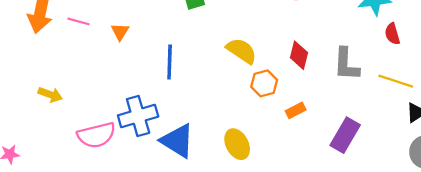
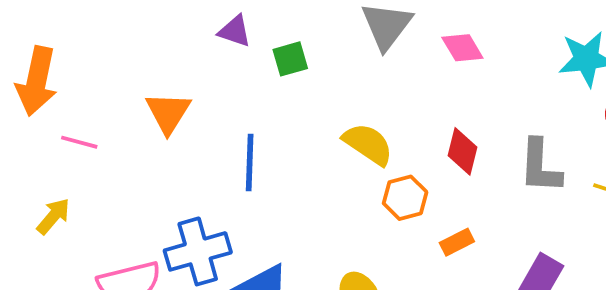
pink line: (78, 21) -> (79, 142), moved
orange triangle: (120, 32) -> (168, 113), size x1.5
yellow arrow: (50, 95) -> (53, 216), turned -70

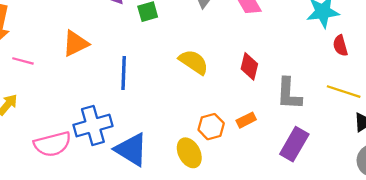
orange triangle: (168, 113) -> (75, 43), turned 32
gray L-shape: (540, 166) -> (289, 94), moved
orange hexagon: (405, 198) -> (211, 127), moved

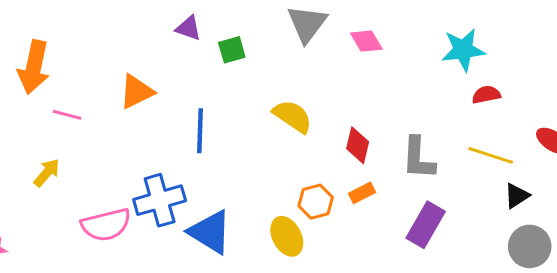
red semicircle: (340, 46) -> (486, 95), turned 95
red diamond: (249, 66) -> (358, 145), moved

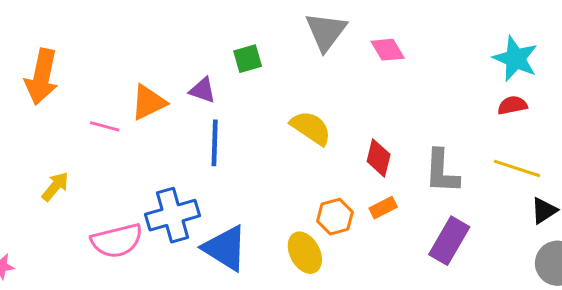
purple triangle: (188, 28) -> (203, 90), moved
cyan star: (463, 50) -> (515, 59), moved, turned 30
pink line: (67, 115) -> (105, 126), moved

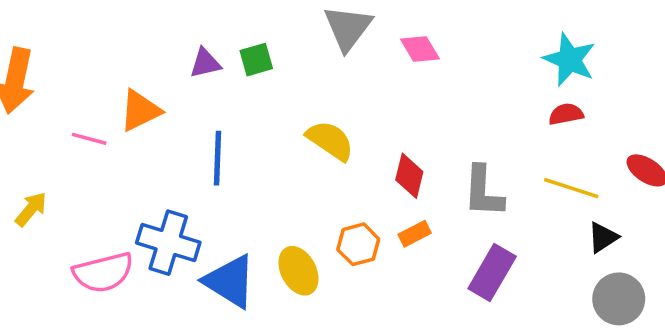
purple triangle: (203, 90) -> (205, 63), moved, turned -32
blue cross: (172, 215) -> (168, 243), turned 33
yellow ellipse: (305, 253) -> (298, 271), moved

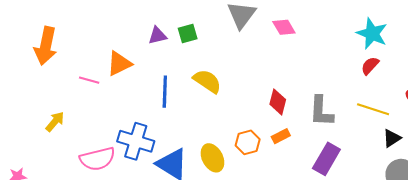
red semicircle: (566, 114) -> (370, 66), turned -36
yellow semicircle: (330, 141) -> (207, 81), moved

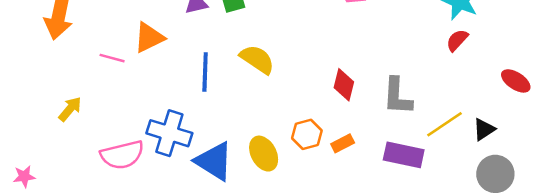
yellow line: (373, 109) -> (444, 124), moved, turned -52
orange rectangle: (281, 136) -> (343, 143), moved
purple rectangle: (326, 159) -> (404, 155), turned 72

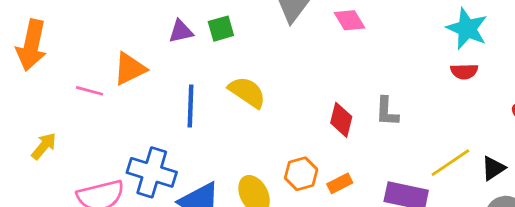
red semicircle: (457, 40) -> (464, 71), turned -135
gray L-shape: (397, 96) -> (387, 112), moved, size x0.7

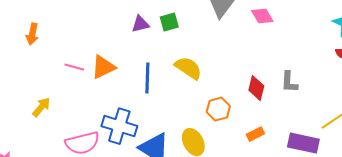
orange arrow: (31, 45) -> (32, 34), size x0.6
orange triangle: (130, 69) -> (103, 67), moved
orange hexagon: (301, 174) -> (218, 109), moved

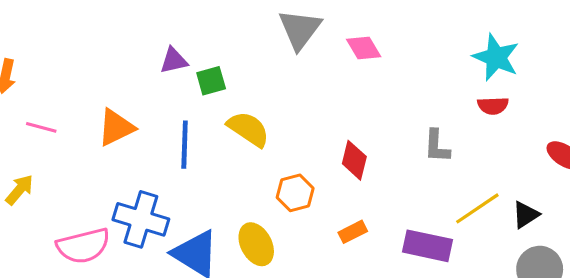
green square: (169, 22) -> (211, 81), moved
pink line: (74, 67) -> (41, 127), moved
gray L-shape: (289, 82) -> (437, 146), moved

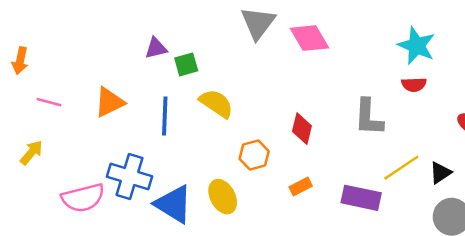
pink diamond: (364, 48) -> (309, 38), size x1.4
gray L-shape: (437, 146) -> (369, 117), size x1.4

